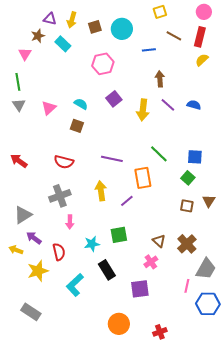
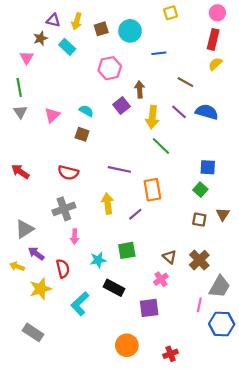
brown line: (174, 36) -> (185, 82), moved
brown arrow: (160, 79) -> (140, 90), moved
blue semicircle: (194, 105) -> (207, 112), size x1.5
green line: (159, 154) -> (161, 146), moved
black rectangle: (107, 270) -> (114, 288), turned -30

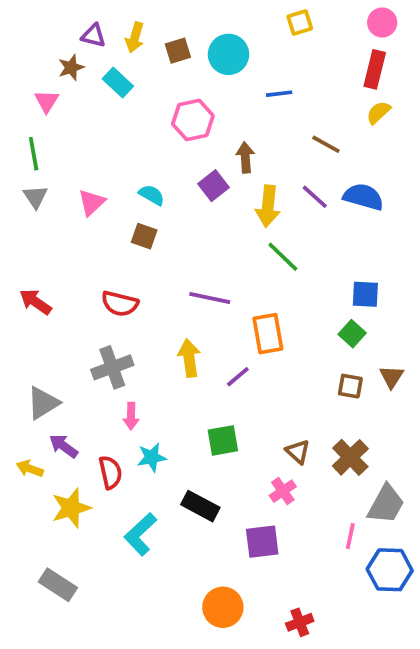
cyan star: (98, 260) -> (152, 457), moved

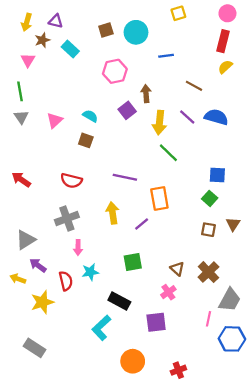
yellow arrow: (135, 37) -> (27, 22), moved
cyan L-shape: (140, 534) -> (101, 328), moved

